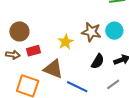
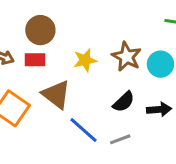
brown circle: (19, 31) -> (40, 30), moved
gray line: (113, 84) -> (120, 139), moved

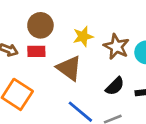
yellow star: (85, 60) -> (83, 36), moved
brown triangle: (56, 94) -> (69, 68), moved

